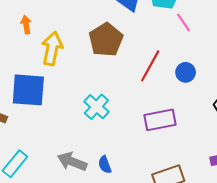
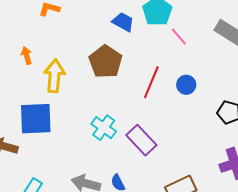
purple rectangle: (160, 120) -> (141, 140), moved, turned 64

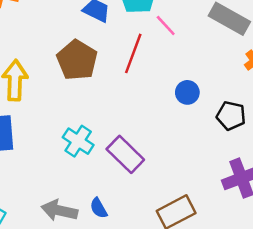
red line: (151, 82) -> (133, 53), moved
blue circle: (186, 85) -> (187, 92), moved

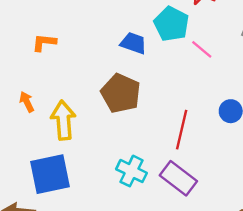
red line: (133, 53) -> (182, 130), moved

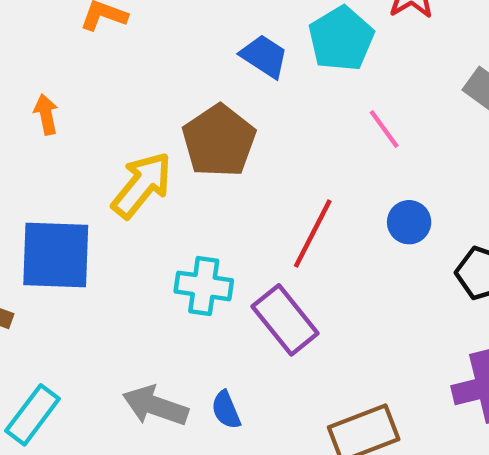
pink line: (202, 49) -> (384, 129), moved
yellow arrow: (63, 120) -> (142, 185), moved, turned 30
cyan cross: (131, 171) -> (204, 286), turned -32

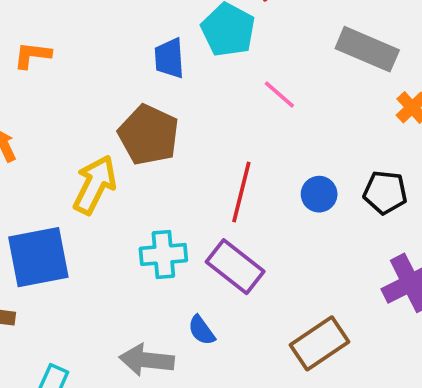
blue trapezoid: (264, 56) -> (169, 58), turned -114
blue circle: (409, 222) -> (319, 194), moved
blue semicircle: (226, 410) -> (202, 330), moved

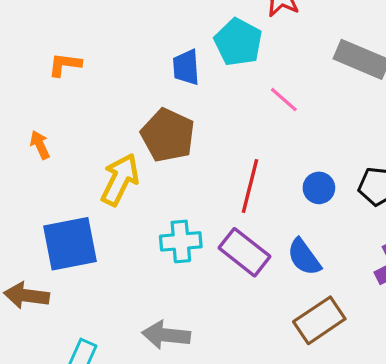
blue semicircle: (202, 330) -> (304, 257), moved, size x1.4

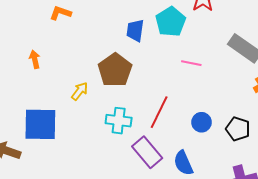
pink line: (284, 100) -> (191, 63), turned -42
yellow arrow: (120, 180) -> (80, 91), size x0.6
cyan cross: (181, 241) -> (119, 121), moved

